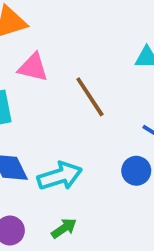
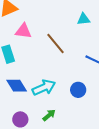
blue circle: (136, 171) -> (78, 90), moved

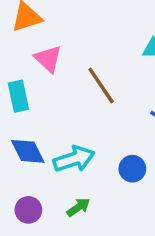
pink triangle: (23, 31) -> (48, 59), turned 30

